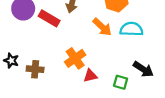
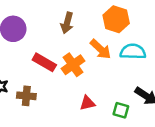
red rectangle: (49, 18) -> (44, 62), moved
orange cross: (75, 58) -> (73, 65), moved

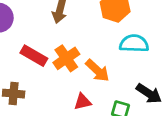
orange arrow: (101, 49) -> (97, 71), moved

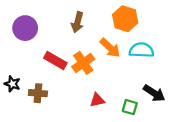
orange arrow: (97, 71) -> (110, 48), moved

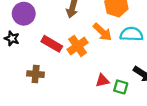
black star: (12, 84) -> (12, 38), moved
red triangle: (97, 100) -> (102, 80), moved

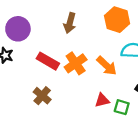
orange arrow: (102, 32) -> (107, 66), moved
brown cross: (36, 74) -> (42, 96), moved, turned 35

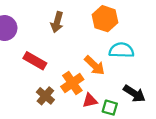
orange cross: (76, 63) -> (72, 83), moved
brown cross: (42, 96) -> (45, 96), moved

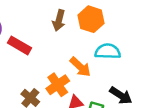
brown arrow: (57, 22) -> (59, 20), moved
red rectangle: (35, 61) -> (20, 45), moved

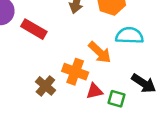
orange cross: (58, 85) -> (75, 72), turned -35

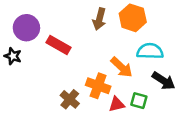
black arrow: (144, 83) -> (164, 81), moved
green square: (116, 99) -> (139, 101), moved

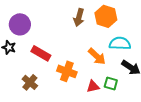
red rectangle: (59, 45) -> (41, 53), moved
orange cross: (98, 86) -> (67, 71), moved
brown cross: (70, 99) -> (30, 82), moved

